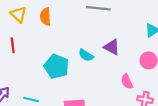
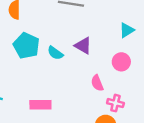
cyan pentagon: (56, 66) -> (26, 46), moved

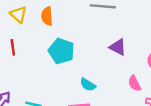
cyan semicircle: (55, 53) -> (88, 85), moved

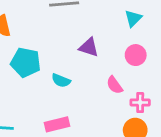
cyan semicircle: (88, 85) -> (61, 80), moved

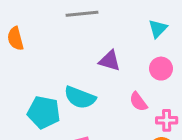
cyan pentagon: (26, 62) -> (44, 112), moved
cyan semicircle: (61, 80) -> (80, 97), size x1.5

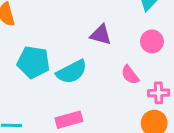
cyan semicircle: (80, 97) -> (72, 72), turned -48
cyan pentagon: (44, 112) -> (33, 62), moved

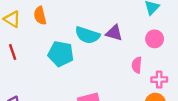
cyan semicircle: (72, 72) -> (87, 35), moved, turned 45
pink semicircle: (130, 75) -> (137, 65), turned 42

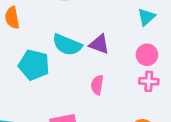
pink semicircle: (137, 65) -> (97, 85), moved
pink cross: (159, 80) -> (149, 81), moved

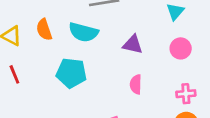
cyan semicircle: (67, 45) -> (83, 32), moved
pink cross: (149, 81) -> (186, 94), moved

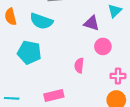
purple triangle: (133, 44) -> (92, 23), moved
pink circle: (181, 48) -> (103, 46), moved

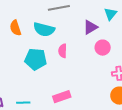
purple triangle: (92, 23) -> (90, 27), turned -42
pink semicircle: (79, 65) -> (63, 51), moved

